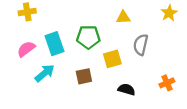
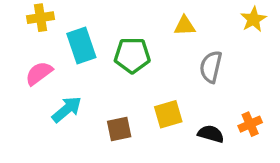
cyan rectangle: (54, 44) -> (81, 45), moved
yellow square: (112, 59) -> (168, 114), moved
brown square: (84, 76) -> (119, 129), moved
black semicircle: (127, 89) -> (211, 134), moved

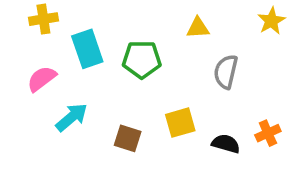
brown square: (119, 129) -> (128, 138), turned 30

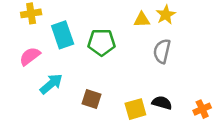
yellow star: (271, 21) -> (166, 15), moved
yellow square: (180, 123) -> (135, 109), moved
orange cross: (268, 133) -> (202, 109), moved

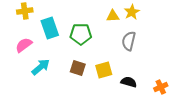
brown square: (91, 99) -> (78, 68), moved
yellow square: (135, 109) -> (104, 70), moved

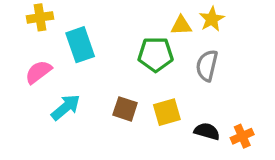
green pentagon: (81, 34) -> (156, 54), moved
orange cross: (161, 87) -> (242, 136), moved

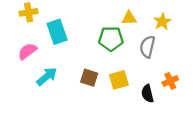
yellow star: (212, 19) -> (162, 22), moved
black semicircle: (207, 131) -> (147, 94), turned -120
orange cross: (242, 136) -> (170, 81), moved

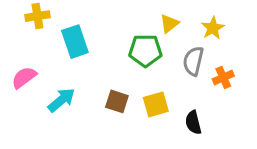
yellow triangle: (129, 18) -> (169, 24), turned -35
pink semicircle: (27, 51) -> (24, 77), moved
orange cross: (170, 81) -> (223, 77), moved

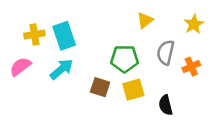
yellow cross: (37, 16) -> (35, 34), moved
yellow star: (213, 28) -> (194, 24), moved
green pentagon: (145, 51) -> (124, 59), moved
cyan arrow: (61, 100) -> (62, 69), moved

